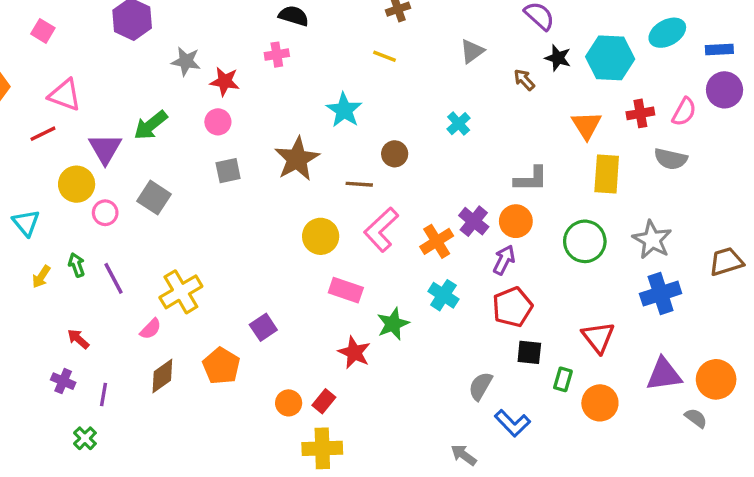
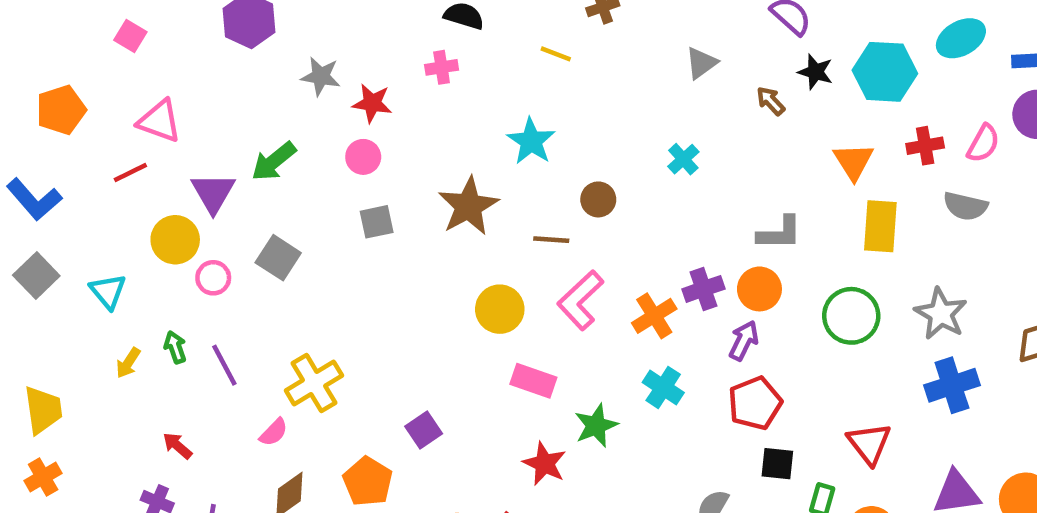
yellow line: (385, 56) -> (556, 54), moved
purple cross: (474, 221) -> (703, 289), turned 32

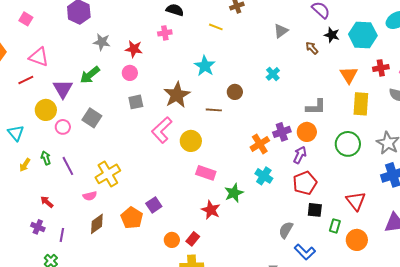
gray star: (321, 76) -> (102, 42), moved
pink L-shape: (580, 300) -> (162, 130), moved
purple square: (424, 430) -> (154, 205), moved
pink semicircle: (274, 432) -> (90, 196), turned 32

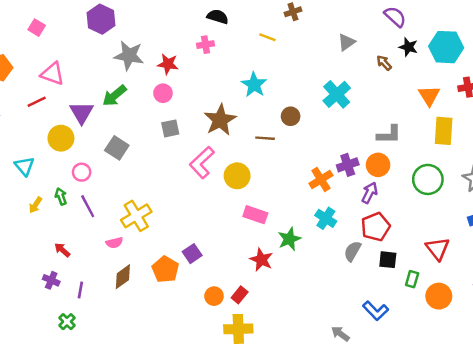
gray star: (102, 42) -> (129, 56), size x1.4
cyan cross: (273, 74) -> (337, 94), size x1.6
pink circle: (63, 127) -> (82, 172), moved
gray semicircle: (286, 230) -> (353, 251), moved

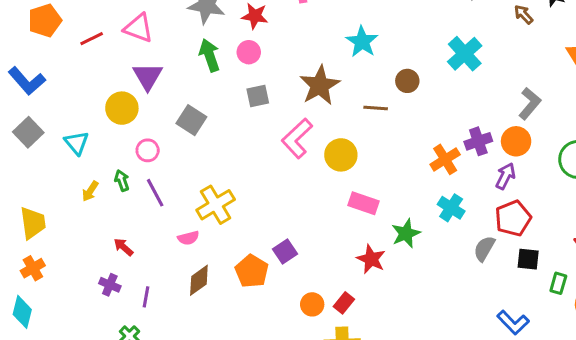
pink triangle: (52, 74) -> (139, 28), moved
green arrow: (114, 96) -> (209, 55), moved, turned 110
red line: (37, 102) -> (92, 39), moved
gray L-shape: (389, 135) -> (530, 104), turned -50

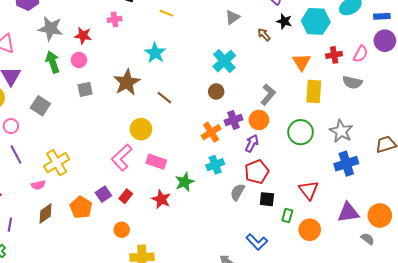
brown circle: (407, 81) -> (216, 91), moved
brown line: (376, 108) -> (164, 98), turned 35
pink L-shape: (297, 138) -> (122, 158), moved
cyan cross: (451, 208) -> (215, 165), turned 36
red rectangle: (344, 303) -> (126, 196), moved

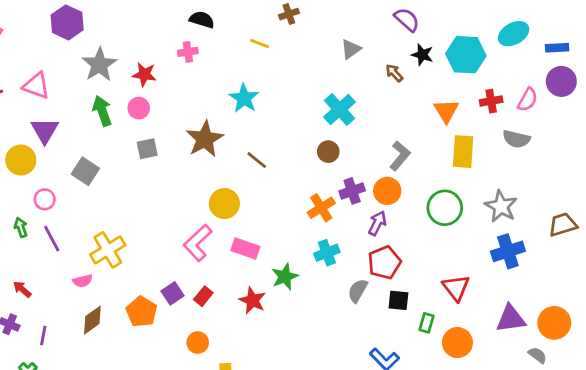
gray star: (51, 28) -> (99, 65), turned 30

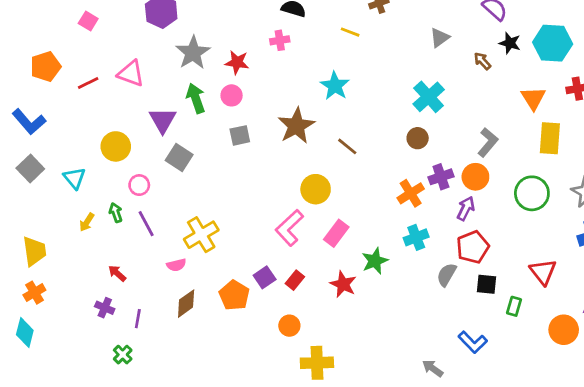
purple triangle: (45, 131) -> (163, 120), moved
pink rectangle: (245, 248) -> (336, 233), turned -72
orange circle: (457, 343) -> (564, 330), moved

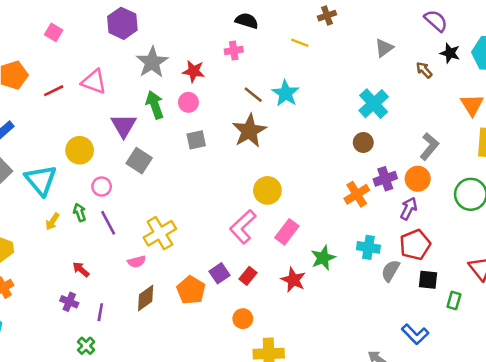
brown line: (347, 146) -> (253, 95), moved
cyan triangle: (74, 178) -> (41, 180), size x1.5
cyan cross: (416, 237) -> (368, 247), moved, turned 30

